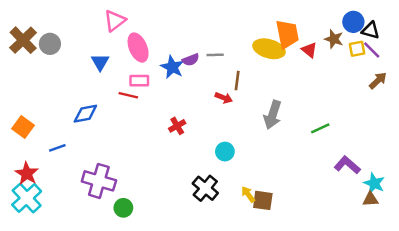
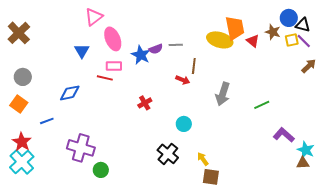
gray circle: (50, 44) -> (23, 77), moved
brown square: (263, 200) -> (211, 177), moved

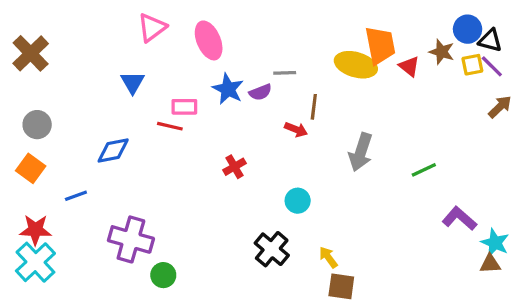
pink ellipse: (113, 39) -> (209, 40), moved
purple semicircle: (156, 49) -> (260, 92), moved
red star: (22, 142) -> (35, 230), turned -30

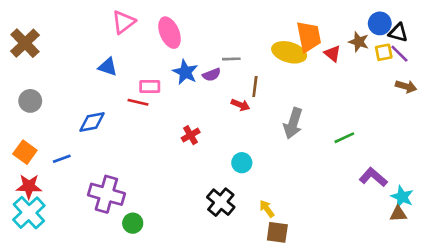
blue triangle: (133, 83) -> (108, 67), turned -42
brown arrow: (500, 107) -> (406, 86), turned 60
orange square: (31, 168) -> (25, 152), moved

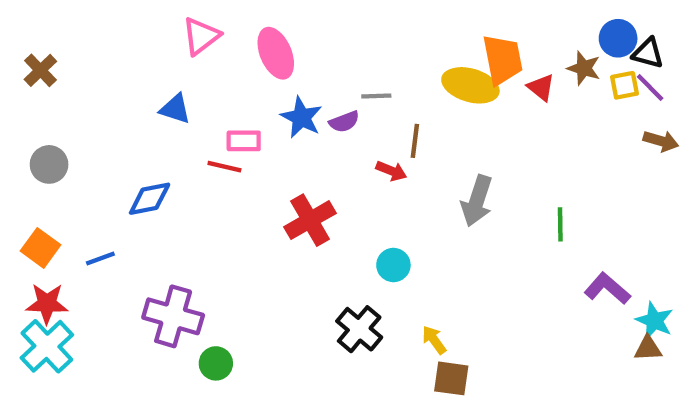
brown cross: (25, 43) -> (40, 70), size x0.7
red cross: (191, 135) -> (310, 220), size x1.6
green line: (344, 138) -> (560, 224), turned -66

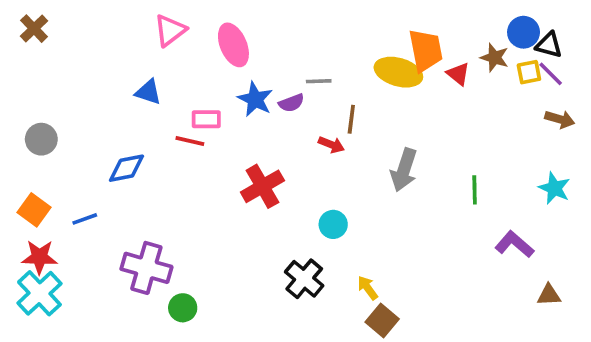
brown cross: (40, 70) -> (34, 29), moved
cyan star: (654, 321) -> (554, 188), moved
brown square: (451, 378) -> (382, 320), turned 32

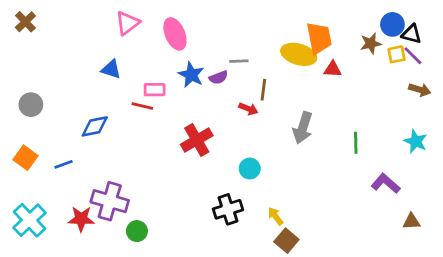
brown star: (495, 58) -> (371, 43), turned -30
red triangle: (458, 74) -> (333, 69), moved, turned -36
red star: (39, 257) -> (81, 219), moved
black cross: (304, 279) -> (228, 209), turned 32

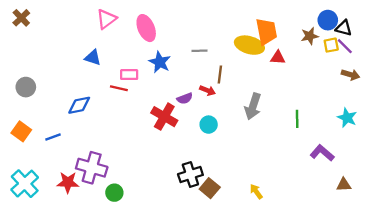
purple semicircle: (218, 77) -> (185, 98), moved
red cross: (197, 140) -> (164, 117), turned -30
cyan circle: (250, 169) -> (209, 125), moved
yellow arrow: (276, 216) -> (256, 192), moved
brown square: (286, 241) -> (210, 188), moved

